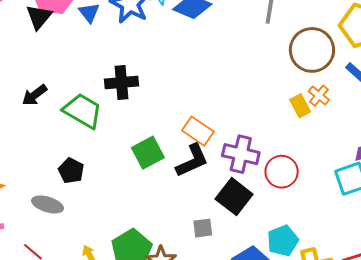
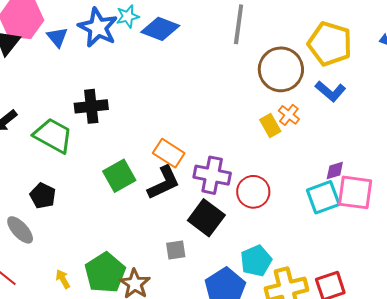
gray ellipse: (48, 204) -> (20, 230), turned 32

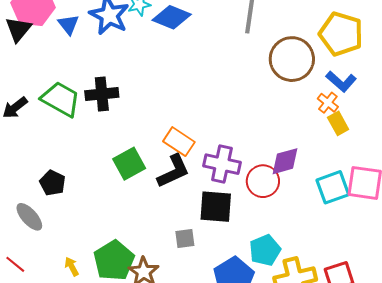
orange cross: (289, 115) -> (328, 103), moved
yellow rectangle: (270, 125) -> (338, 123), moved
green trapezoid: (53, 135) -> (61, 99), moved
purple diamond: (335, 171) -> (285, 161), moved, size x1.5
black square: (206, 218) -> (216, 207), turned -33

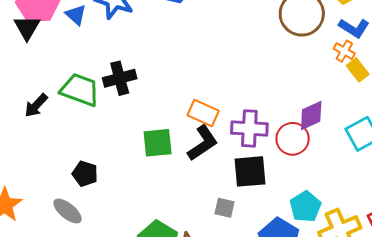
green square: (129, 164) -> (158, 143), turned 32
gray square: (185, 238) -> (224, 208), turned 30

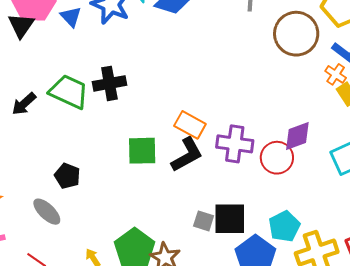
black square: (250, 171) -> (230, 219), moved

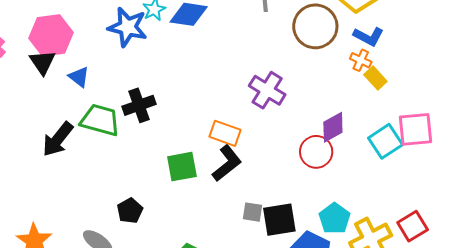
blue triangle: (71, 17) -> (79, 77), moved
black arrow: (24, 104) -> (58, 139), size x1.4
purple cross: (235, 144) -> (267, 90), moved, turned 33
black pentagon: (67, 176) -> (130, 211), moved, turned 30
gray square: (204, 221) -> (253, 212), moved

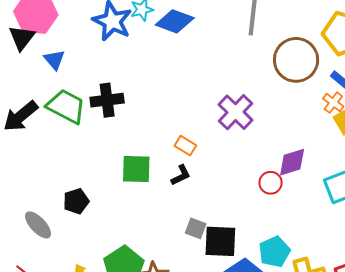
orange rectangle: (225, 133) -> (185, 146), size x0.7
red circle: (316, 152) -> (271, 183), size x0.7
black L-shape: (227, 163) -> (181, 175), size x0.6

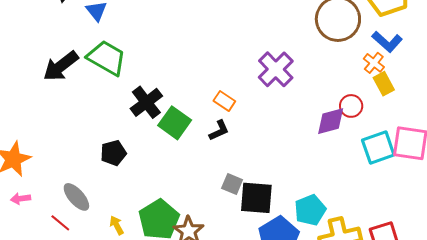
black cross: (107, 100) -> (146, 102), moved, turned -32
green square: (136, 169) -> (175, 123), turned 32
red circle: (271, 183) -> (351, 106), moved
gray ellipse: (38, 225) -> (76, 197), moved

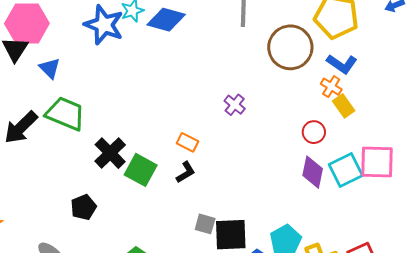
purple cross: (276, 69) -> (235, 105), size x0.6
purple diamond: (331, 121) -> (313, 172), moved, turned -56

